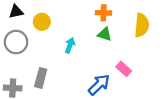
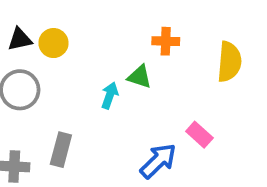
yellow circle: (42, 22) -> (53, 43), moved
green triangle: (105, 34) -> (140, 77), moved

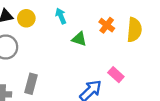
orange cross: (166, 41) -> (107, 25), moved, turned 35
cyan arrow: (110, 95) -> (61, 16), moved, turned -42

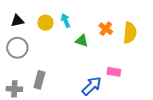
yellow circle: (26, 18) -> (46, 23), moved
pink rectangle: (116, 75) -> (114, 72), turned -32

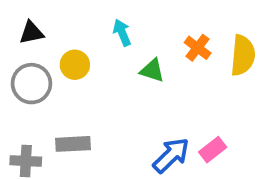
yellow circle: (46, 23) -> (75, 65), moved
pink rectangle: (114, 72) -> (213, 150), moved, turned -48
gray rectangle: (39, 80) -> (73, 144), turned 72

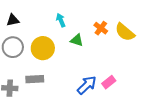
yellow semicircle: (243, 55) -> (125, 32), turned 125
yellow circle: (75, 65) -> (43, 48), moved, size x1.5

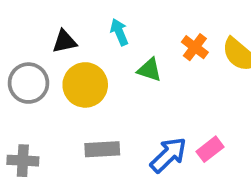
black triangle: (13, 20) -> (64, 41), moved
gray rectangle: (35, 79) -> (102, 149), moved

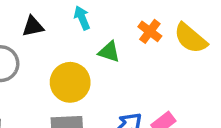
yellow circle: (85, 85) -> (70, 82), moved

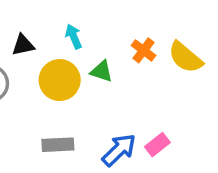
yellow circle: (70, 82) -> (60, 80), moved

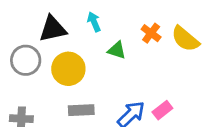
black triangle: (23, 45) -> (53, 29), size x1.5
yellow circle: (60, 80) -> (68, 69), moved

